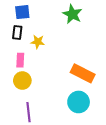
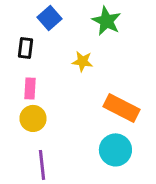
blue square: (22, 12) -> (49, 18), moved, turned -35
yellow star: (38, 42) -> (82, 61), moved

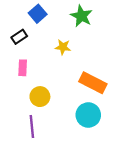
black rectangle: (25, 48) -> (19, 37), turned 49
yellow circle: (33, 118) -> (40, 97), moved

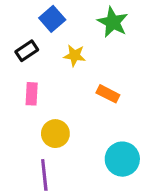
yellow star: (63, 47) -> (75, 56), moved
orange rectangle: (93, 83) -> (108, 94), moved, size x0.6

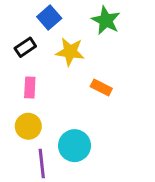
yellow star: (75, 56) -> (70, 52), size x1.4
yellow circle: (55, 134) -> (28, 126), moved
cyan circle: (122, 159) -> (75, 146), moved

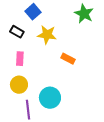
green star: (106, 20) -> (84, 14), moved
black rectangle: (25, 47) -> (17, 32), turned 64

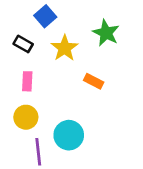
green star: (84, 14) -> (106, 33), moved
yellow star: (47, 35) -> (65, 48), turned 30

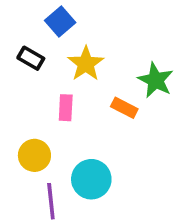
green star: (106, 33) -> (155, 80), moved
pink rectangle: (27, 81) -> (66, 108), moved

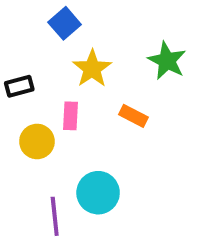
black rectangle: (31, 58) -> (19, 86), moved, turned -45
green star: (155, 80) -> (167, 61), moved
yellow circle: (34, 155) -> (37, 141), moved

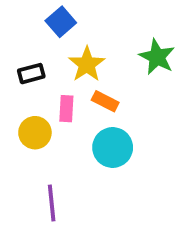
black rectangle: (19, 86) -> (31, 74), moved
orange rectangle: (133, 116) -> (105, 101), moved
cyan circle: (98, 193) -> (113, 147), moved

